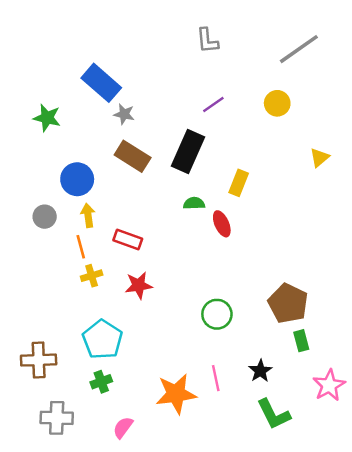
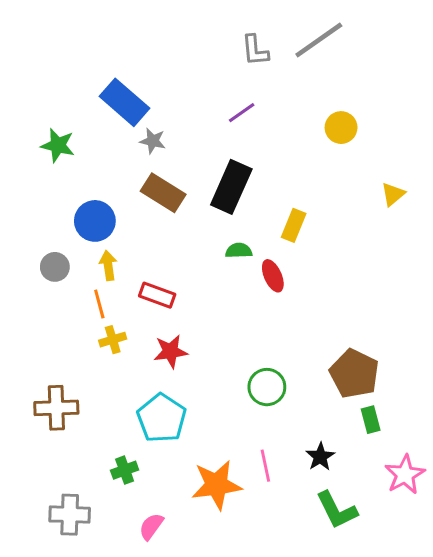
gray line: (299, 49) -> (319, 40), moved
purple line: (213, 104) -> (242, 113), moved
cyan pentagon: (102, 340) -> (162, 418), moved
brown cross: (39, 360) -> (56, 408), moved

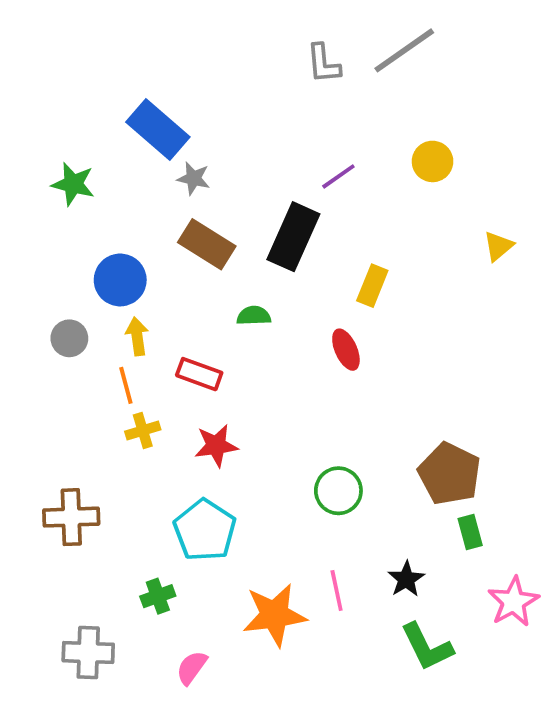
purple line: (242, 113) -> (338, 176), moved
green semicircle: (239, 251) -> (254, 316), moved

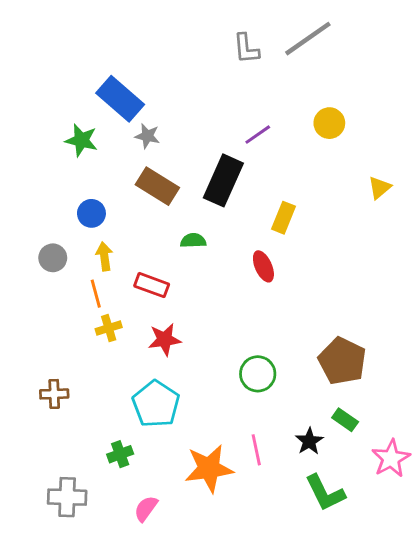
green star: (73, 184) -> (81, 140), moved
blue circle: (120, 280) -> (91, 213), size x0.7
brown cross: (71, 517) -> (54, 394), size x0.7
green rectangle: (470, 532) -> (345, 420), moved, turned -40

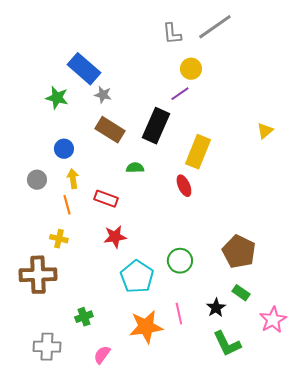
yellow circle: (329, 123) -> (191, 69), moved
yellow rectangle: (283, 218) -> (198, 152), size x1.5
yellow cross: (109, 328) -> (59, 239), moved, turned 30
brown cross: (54, 394) -> (38, 275), size x1.8
cyan pentagon: (156, 404) -> (137, 277), moved

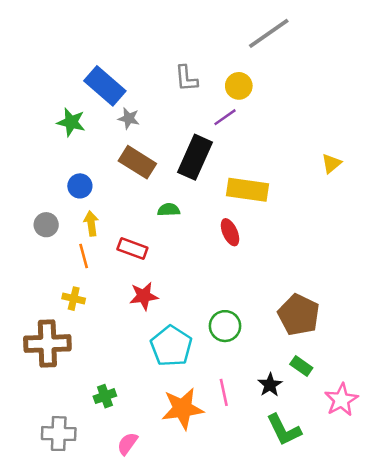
gray L-shape: (172, 34) -> (186, 78), moved
yellow rectangle: (198, 152) -> (248, 190), turned 76

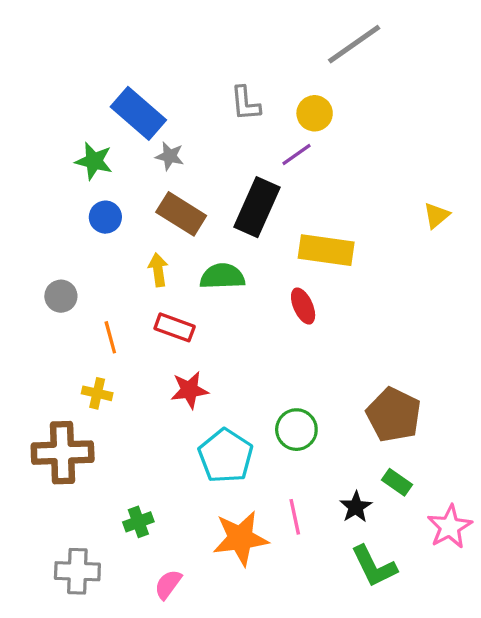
blue circle: (80, 186) -> (105, 217), moved
green semicircle: (169, 210) -> (222, 276), size x1.5
yellow arrow: (91, 223) -> (158, 270), moved

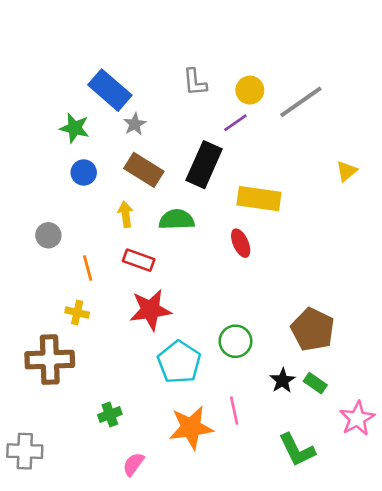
gray line: (354, 44) -> (301, 102), moved
gray star: (170, 156) -> (135, 124), turned 30
red star: (189, 390) -> (150, 310), size x1.4
black star: (356, 507) -> (283, 380), moved
gray cross: (77, 571) -> (25, 451), moved

